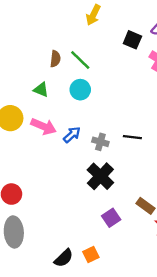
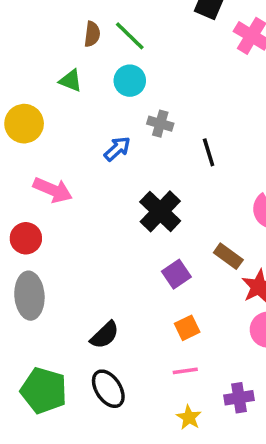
pink arrow: (43, 126) -> (53, 190), moved
black line: (132, 137) -> (209, 152), turned 66
gray cross: (100, 142) -> (160, 124), moved
orange square: (91, 255) -> (187, 328), moved

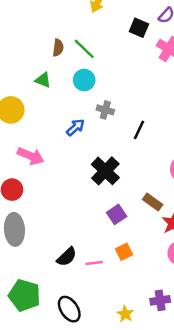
black line: (209, 152) -> (139, 130), turned 42
pink line: (185, 371) -> (94, 263), moved
black ellipse: (108, 389) -> (69, 309), moved

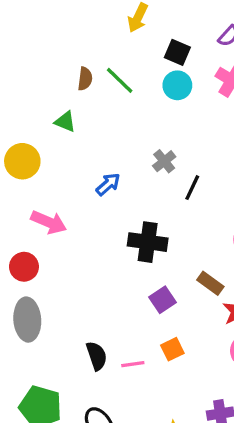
black square: (139, 28) -> (177, 52), moved
cyan circle: (84, 80) -> (177, 85), moved
gray cross: (105, 110) -> (164, 161), moved, turned 35
black cross: (105, 171) -> (148, 242), turned -36
black semicircle: (67, 257) -> (97, 356), turned -65

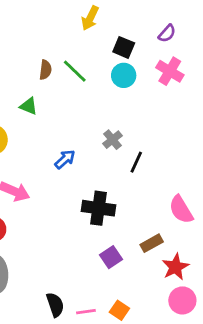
brown rectangle: (210, 283) -> (152, 243), turned -65
orange square: (172, 349) -> (119, 310), moved, turned -30

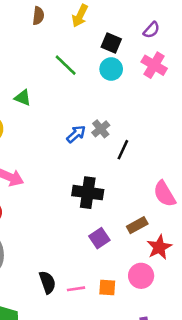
brown semicircle: (45, 70) -> (38, 16), moved
blue arrow: (65, 159) -> (76, 134), moved
pink circle: (182, 300) -> (141, 276), moved
orange square: (119, 310) -> (107, 287), turned -30

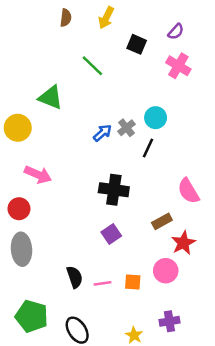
cyan circle: (111, 69) -> (156, 118), moved
green triangle: (23, 98) -> (51, 97), size x1.5
purple square: (99, 238) -> (111, 234), moved

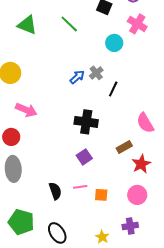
green triangle: (51, 97) -> (27, 25), moved
cyan circle: (156, 118) -> (114, 43), moved
pink circle: (166, 271) -> (137, 195), moved
pink line: (102, 283) -> (80, 187), moved

